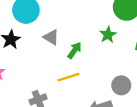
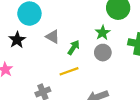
gray circle: (121, 85) -> (103, 53), moved

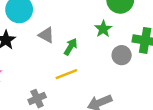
gray circle: (103, 53) -> (122, 55), moved

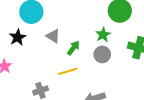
gray circle: (122, 55) -> (102, 54), moved

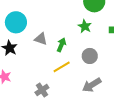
gray circle: (102, 54) -> (90, 56), moved

